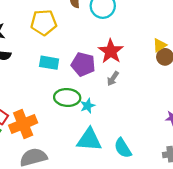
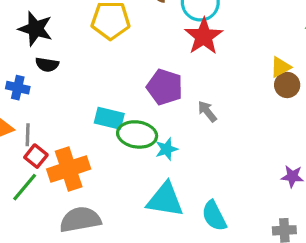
red star: (111, 51) -> (204, 36), moved
cyan rectangle: (49, 63) -> (109, 118), moved
gray arrow: (113, 79) -> (207, 111), turned 104

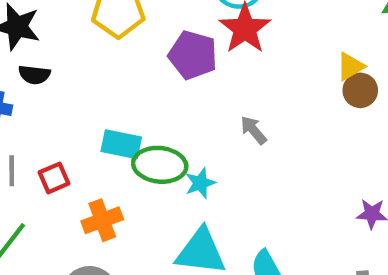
purple pentagon: (165, 87) -> (193, 55), moved
red square: (36, 156) -> (54, 178), moved, turned 30
orange cross: (69, 169) -> (102, 220), moved, size x0.7

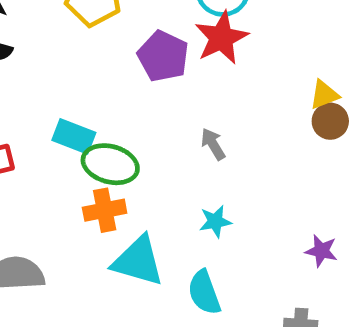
cyan star: (200, 183) -> (215, 221), moved
orange cross: (102, 220) -> (105, 210), moved

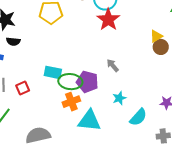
purple pentagon: (163, 56) -> (87, 82), moved
cyan semicircle: (204, 292) -> (138, 117), moved, turned -108

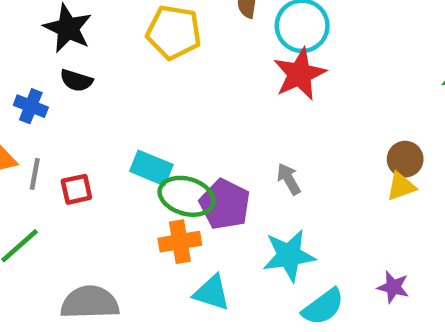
yellow triangle: (156, 36) -> (401, 186), moved
cyan star: (119, 98) -> (289, 255), size x1.6
cyan triangle: (89, 121) -> (212, 293), size x0.7

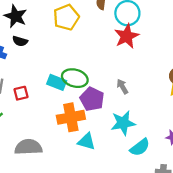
yellow pentagon: (174, 32) -> (66, 17), turned -30
green ellipse: (187, 196) -> (75, 78), moved
orange cross: (180, 242) -> (71, 117), size x1.4

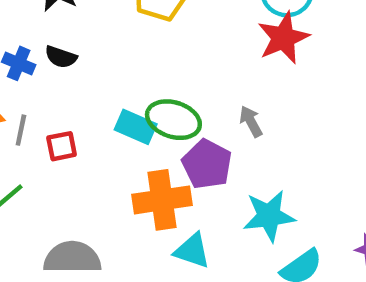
black semicircle: (20, 41) -> (61, 57), moved
gray arrow: (122, 86) -> (251, 121), moved

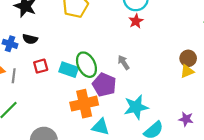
red star: (283, 38) -> (136, 21), size x0.6
green ellipse: (173, 120) -> (86, 65), turned 50
red square: (62, 146) -> (41, 66), moved

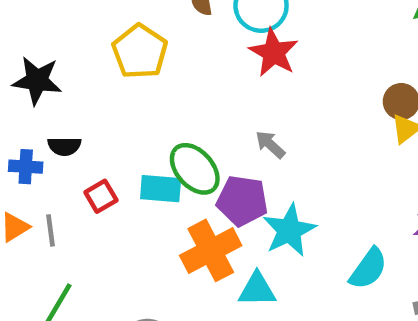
red star: (136, 21) -> (274, 53), size x1.5
cyan star: (136, 107) -> (289, 230), moved

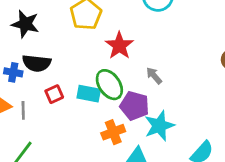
red star: (274, 53) -> (119, 46), moved
black semicircle: (64, 146) -> (37, 63), size x1.5
orange cross: (211, 250) -> (113, 132), size x0.7

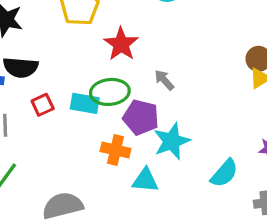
green ellipse: (109, 85) -> (110, 92), turned -60
orange cross: (113, 132) -> (116, 150), turned 35

